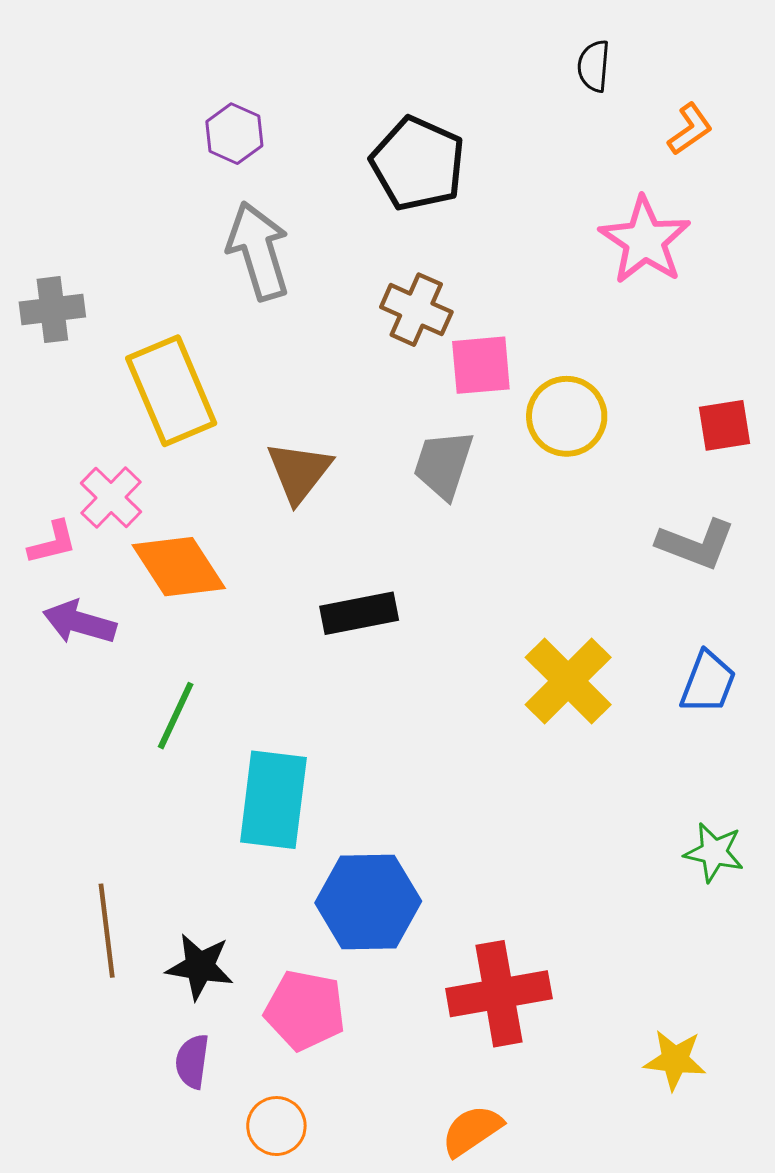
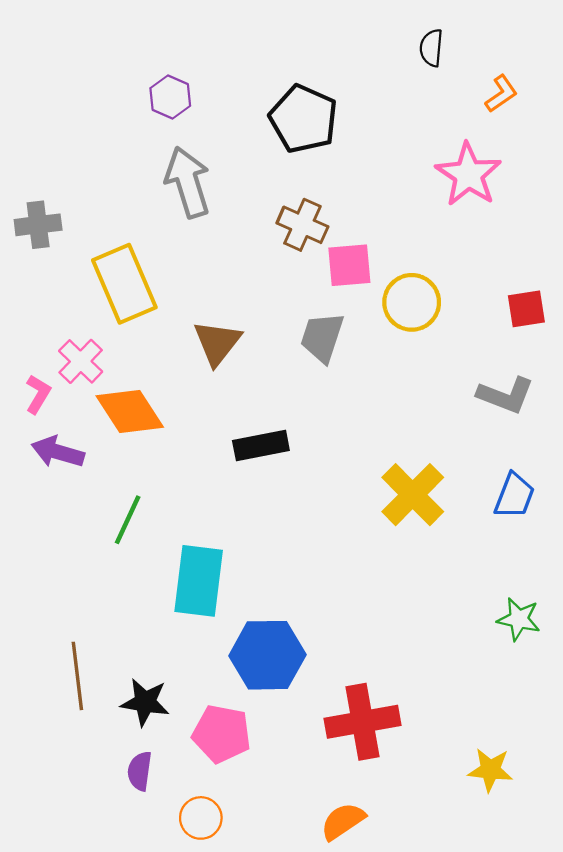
pink L-shape: (52, 543) -> (38, 394), turned -45

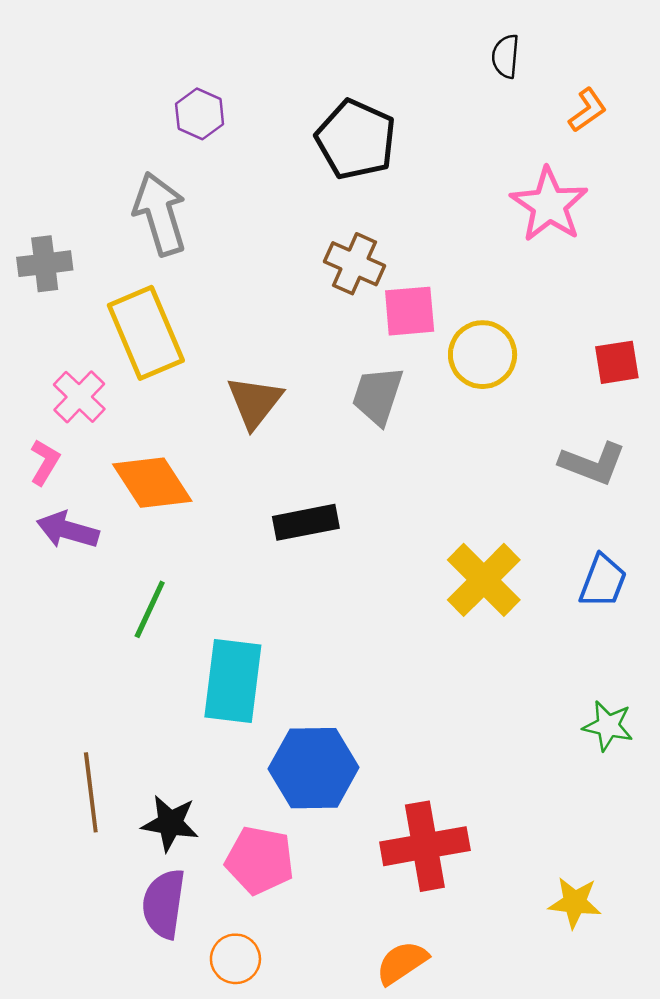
gray arrow: (188, 182) -> (160, 214), moved
pink cross: (81, 361) -> (79, 397), moved
purple semicircle: (140, 771) -> (164, 904), size x1.5

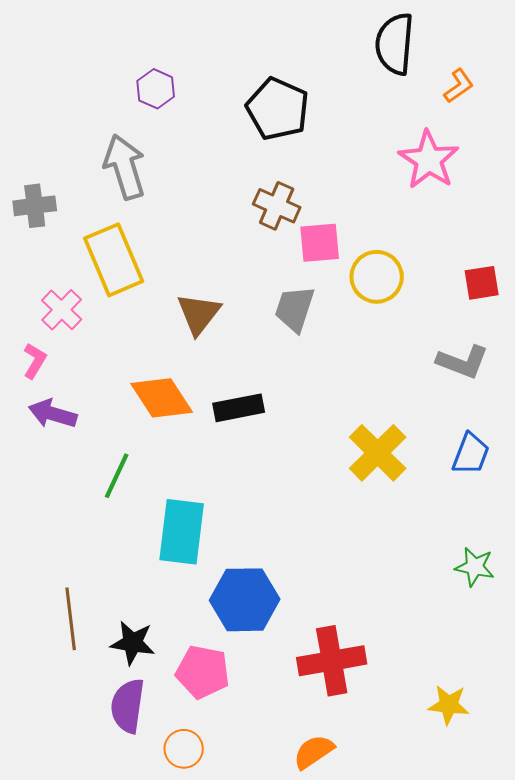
black semicircle: (506, 56) -> (395, 44), size x1.8
orange diamond: (152, 483) -> (162, 398), moved

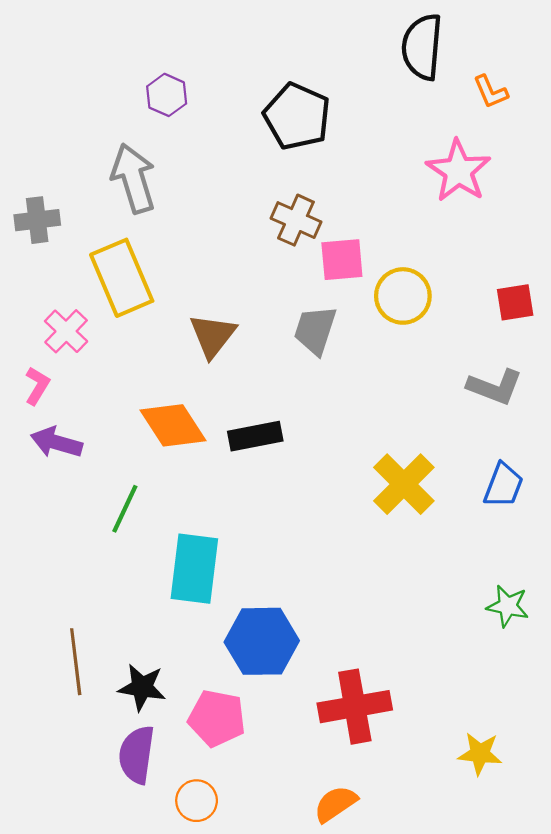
orange L-shape: (459, 86) -> (491, 92), turned 102

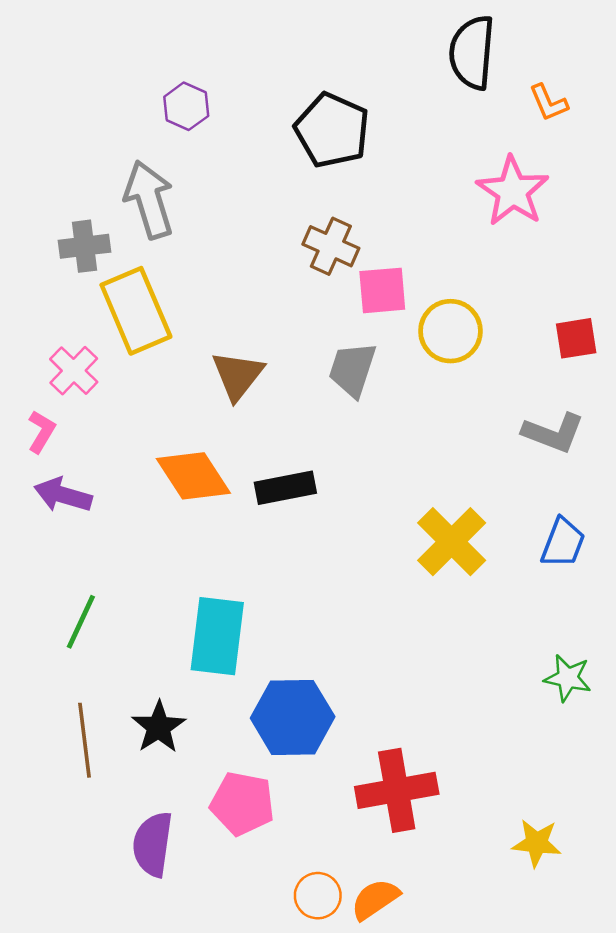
gray cross: (37, 220) -> (85, 246), moved
green line: (125, 509) -> (81, 622), moved
black star: (142, 687) -> (159, 727), moved, turned 30
orange circle: (197, 801) -> (318, 896), moved

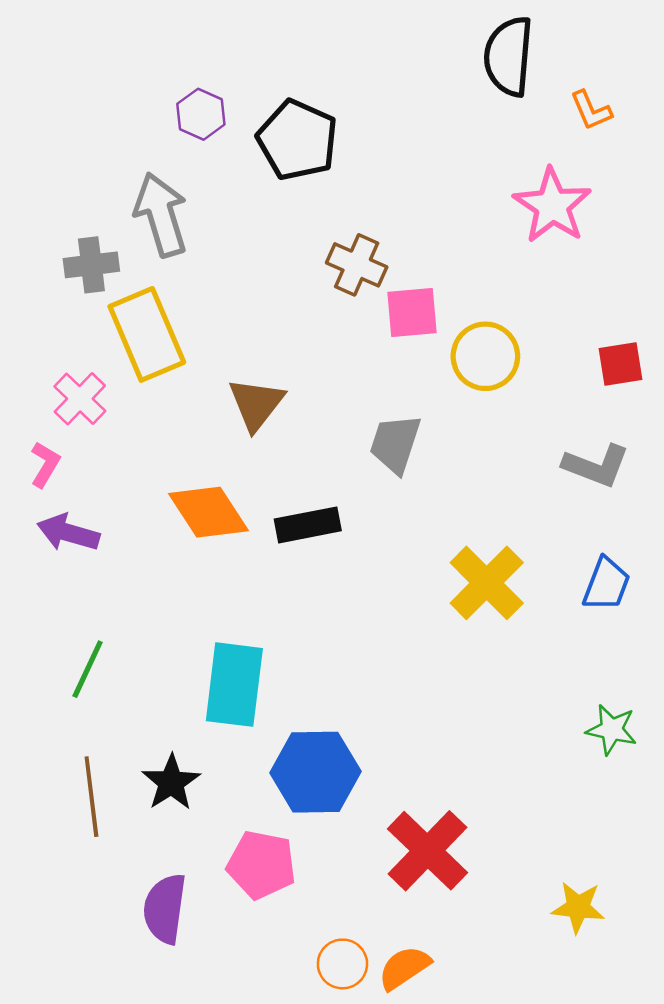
black pentagon: (332, 130) -> (297, 140), moved
gray trapezoid: (352, 369) -> (395, 444), moved
red cross: (397, 790) -> (427, 851), turned -36

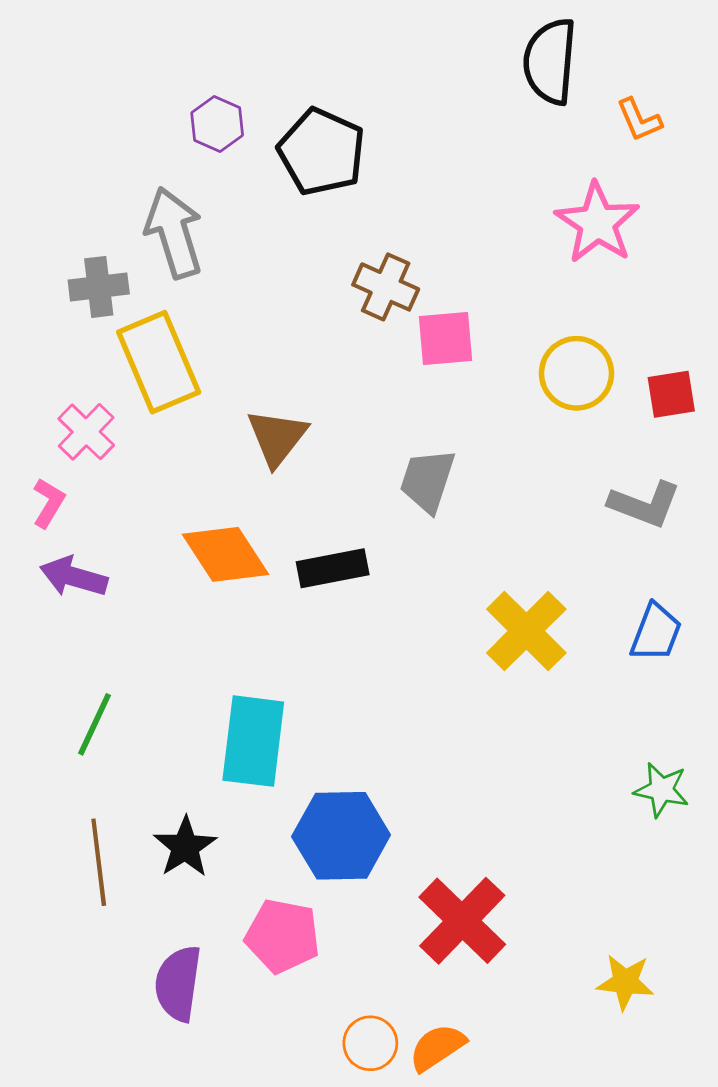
yellow circle: (485, 356) -> (576, 373), moved

